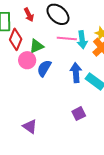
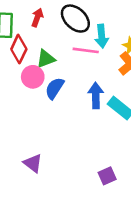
red arrow: (29, 15) -> (37, 18), turned -136
cyan arrow: (82, 40) -> (102, 36), moved
purple square: (79, 114) -> (107, 176), moved

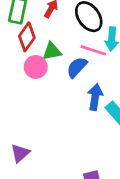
blue semicircle: (55, 88) -> (77, 67), moved
purple triangle: (33, 163) -> (20, 153), turned 30

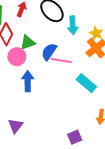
pink line: (93, 50) -> (61, 60), moved
blue arrow: (95, 97) -> (28, 81), moved

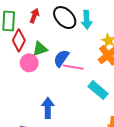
cyan arrow: (73, 25) -> (87, 20), moved
blue arrow: (28, 81) -> (48, 108), moved

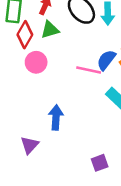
green triangle: (40, 49) -> (50, 30), moved
blue semicircle: (61, 58) -> (106, 60), moved

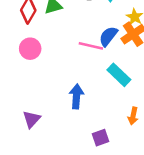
pink circle: (36, 62) -> (30, 49), moved
blue arrow: (56, 118) -> (76, 96), moved

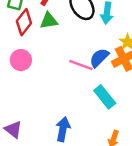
blue arrow: (76, 96) -> (63, 129), moved
purple triangle: (32, 119) -> (13, 129), turned -42

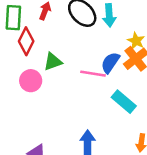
green triangle: (49, 21) -> (53, 62), moved

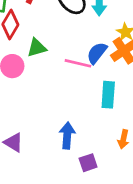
cyan rectangle: (124, 102) -> (108, 95), turned 50

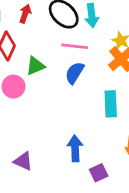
blue semicircle: (97, 53) -> (75, 73), moved
pink line: (78, 63) -> (75, 46), moved

